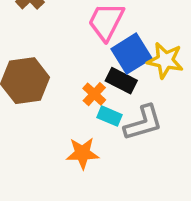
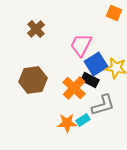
orange cross: (94, 94) -> (74, 88), size x1.6
cyan rectangle: (109, 116) -> (83, 120), moved, turned -56

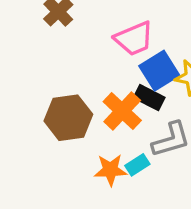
pink trapezoid: (81, 45) -> (134, 39), turned -140
brown hexagon: (33, 80) -> (68, 118), moved

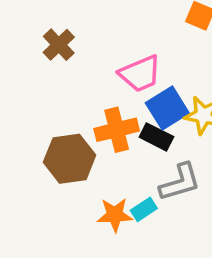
orange cross: (122, 111) -> (117, 130), moved, turned 33

